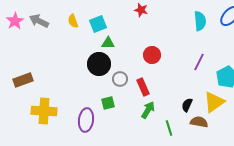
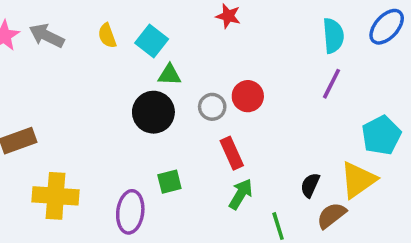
cyan square: (98, 24) -> (152, 41), turned -30
purple line: (199, 62) -> (331, 84), moved
gray circle: (120, 79) -> (212, 107), moved
brown semicircle: (199, 122) -> (331, 215), turned -48

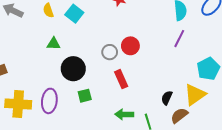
green triangle: (169, 75) -> (54, 44), moved
black circle: (153, 112) -> (73, 69), moved
green arrow: (241, 194) -> (124, 114), moved, turned -120
purple ellipse: (130, 212) -> (49, 101), moved

